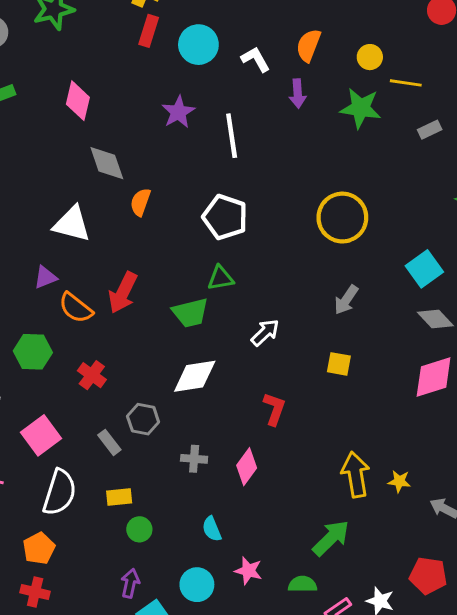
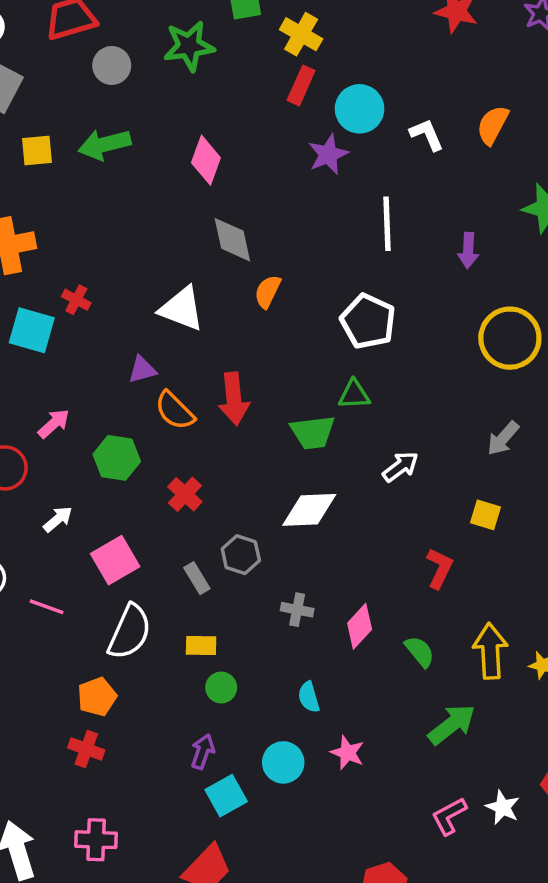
purple arrow: (298, 94) -> (468, 250), moved
purple star: (178, 112) -> (328, 154), moved
red arrow: (123, 293) -> (234, 399), turned -39
red L-shape: (274, 409) -> (439, 568), moved
green semicircle: (303, 584) -> (420, 652), moved, turned 44

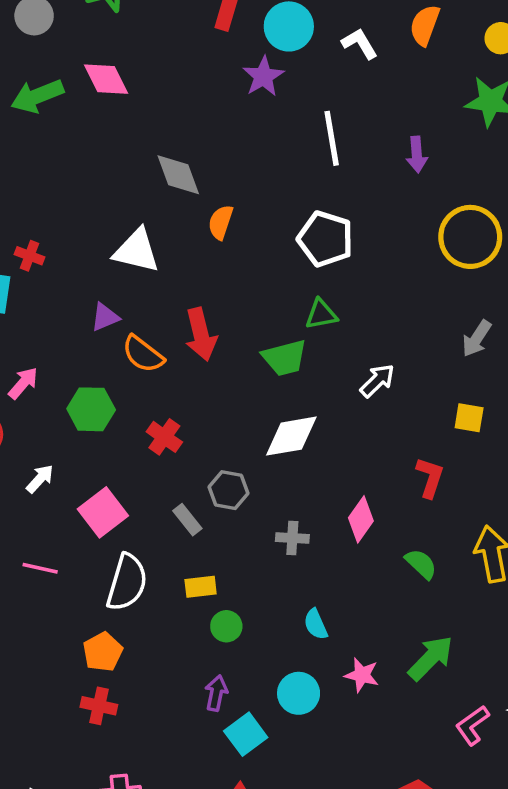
pink diamond: (206, 160) -> (106, 79), moved, turned -39
pink diamond: (360, 626) -> (361, 519), moved
green arrow: (452, 724) -> (431, 658), moved

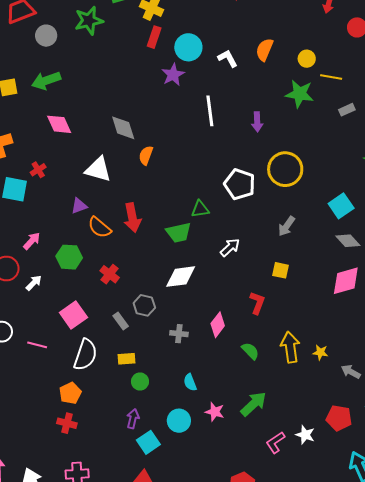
pink diamond: (106, 79) -> (59, 124), moved
white pentagon: (325, 239) -> (240, 184), moved
red cross: (29, 256) -> (38, 170), turned 35
white arrow: (40, 479) -> (34, 283), moved

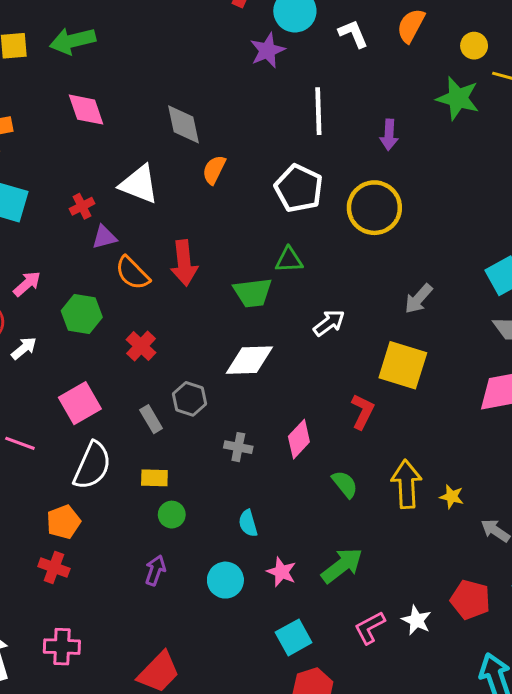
yellow circle: (285, 169) -> (374, 208), moved
red cross: (38, 170) -> (82, 206), moved
white pentagon: (240, 184) -> (299, 188), moved
yellow square: (281, 270) -> (403, 365), size x1.8
cyan square: (148, 442) -> (294, 637), moved

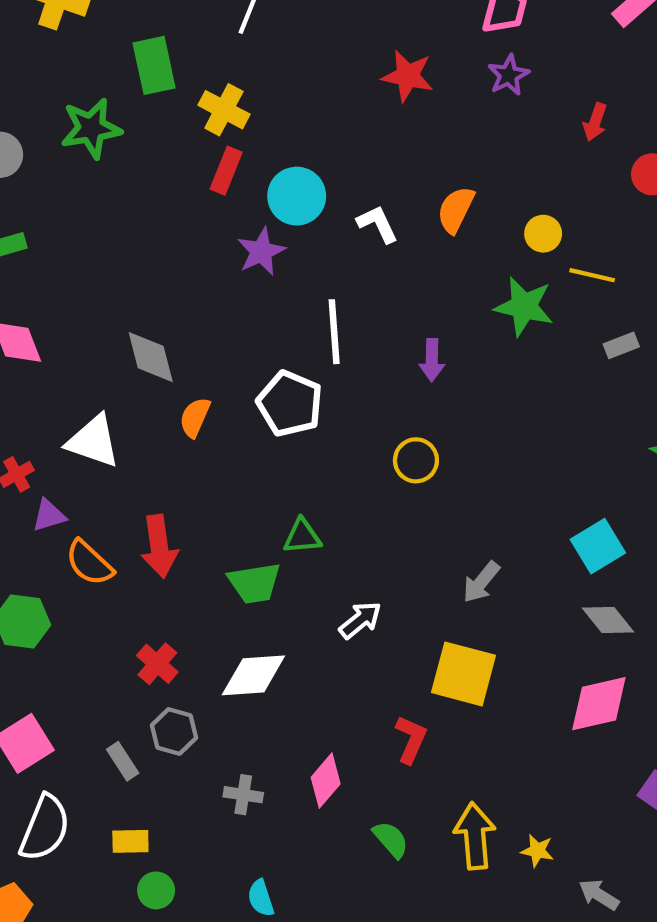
white pentagon: (299, 188) -> (290, 404), moved
yellow circle: (374, 208) -> (416, 460), size x0.6
red cross: (141, 346) -> (157, 664), moved

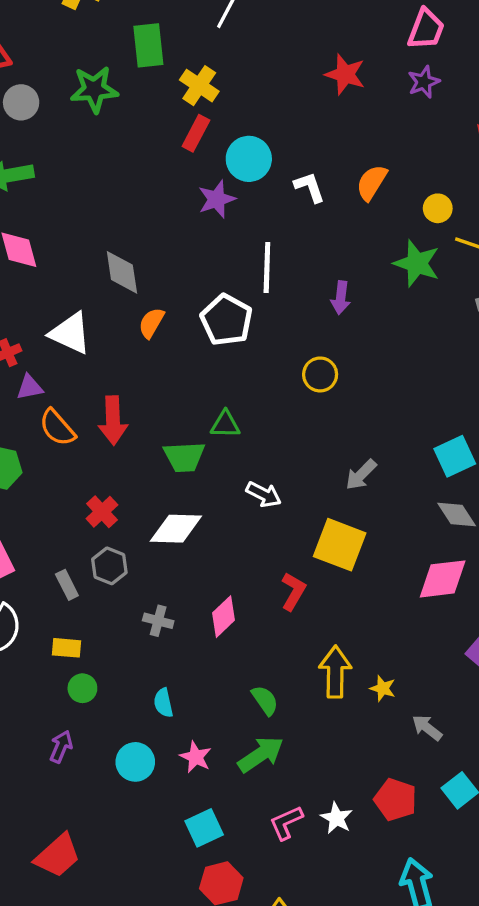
white arrow: (360, 620) -> (264, 494), turned 60
green semicircle: (391, 839) -> (265, 700), moved

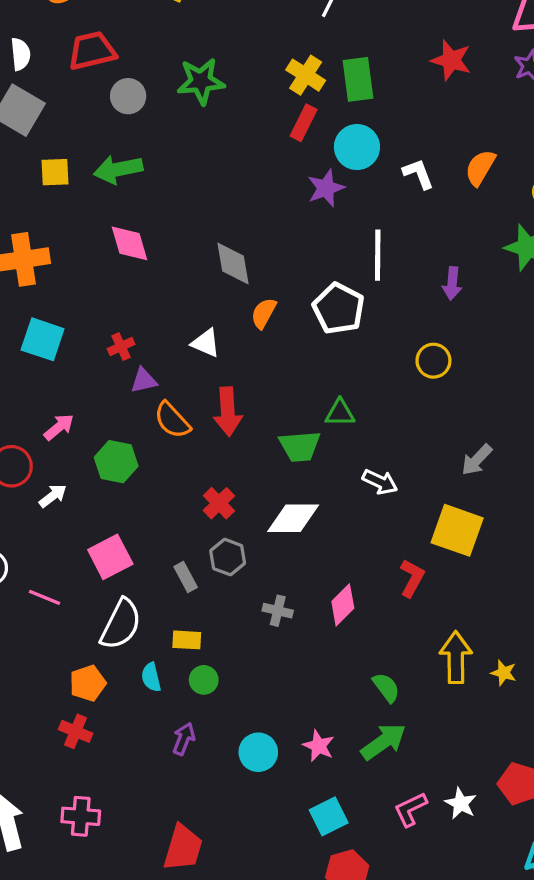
green rectangle: (148, 45) -> (358, 79), moved
white triangle: (70, 333) -> (206, 343), moved, size x0.7
cyan semicircle: (163, 703) -> (151, 677), moved
red trapezoid: (58, 856) -> (183, 848), turned -30

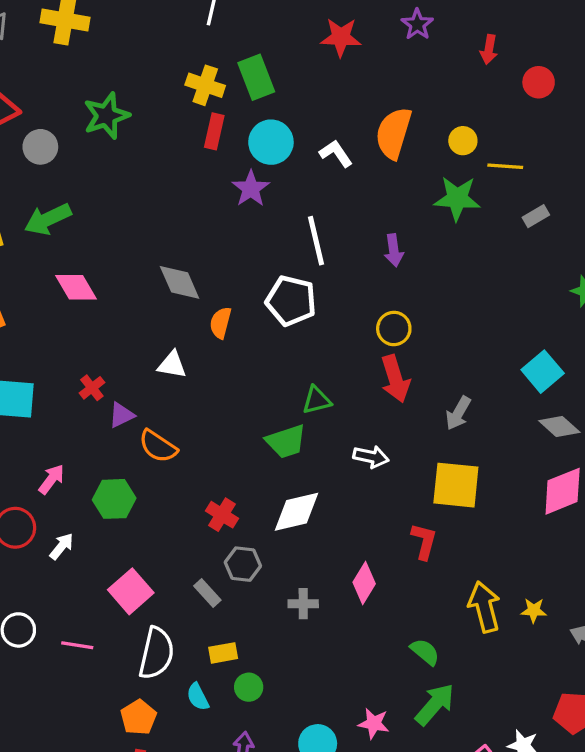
orange semicircle: (480, 168) -> (394, 133), size x1.4
red arrow: (228, 412) -> (395, 379), moved

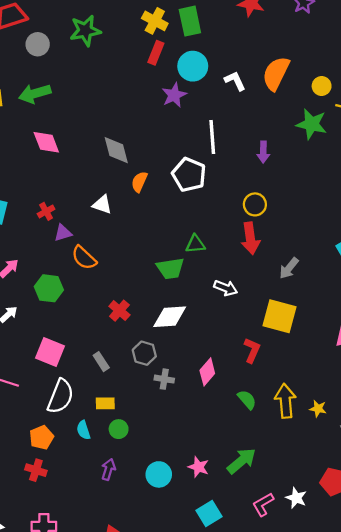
gray hexagon: (243, 564) -> (144, 353), moved
pink square: (131, 591) -> (50, 352), turned -36
green semicircle: (425, 652) -> (247, 400), moved

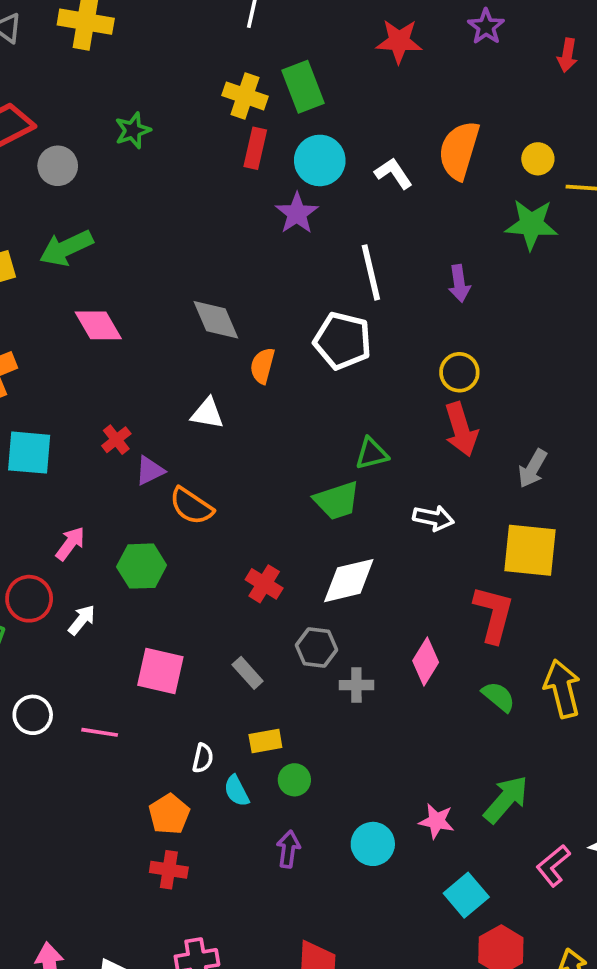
green star: (85, 31) -> (133, 130), size x0.7
red L-shape: (252, 350) -> (494, 614), size x1.4
white semicircle: (60, 396) -> (203, 758), moved, size x0.5

